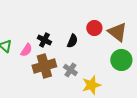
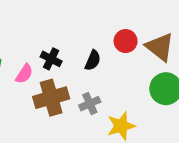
gray cross: (70, 70) -> (90, 104), turned 32

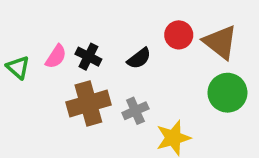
black semicircle: (93, 60) -> (139, 58), turned 30
pink semicircle: (24, 74) -> (56, 57), moved

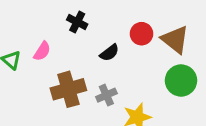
black cross: (88, 57) -> (77, 22), moved

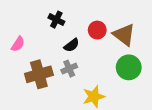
black cross: (77, 22) -> (56, 20), moved
gray cross: (106, 95) -> (69, 69), moved

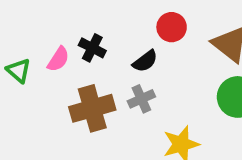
black cross: (56, 20) -> (92, 48), moved
red circle: (97, 30) -> (172, 27), moved

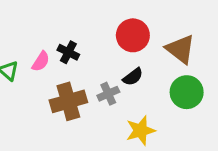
red circle: (172, 27) -> (133, 35), size x1.4
black semicircle: (145, 61) -> (133, 77), moved

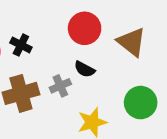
black semicircle: (133, 77) -> (85, 69), turned 65
green circle: (187, 92) -> (141, 103), moved

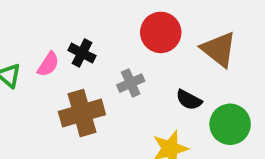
black semicircle: (85, 69) -> (189, 100), moved
gray cross: (60, 86) -> (131, 83), moved

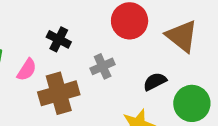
pink semicircle: (48, 64) -> (27, 70), moved
black semicircle: (189, 100) -> (155, 82), turned 125

